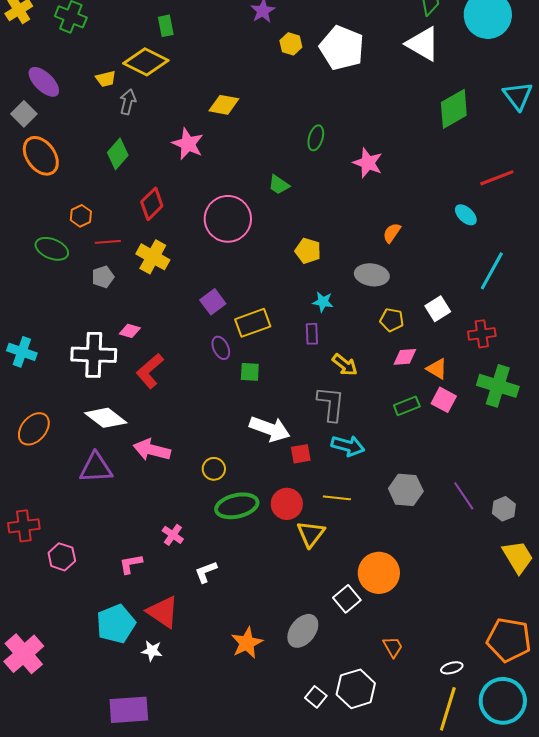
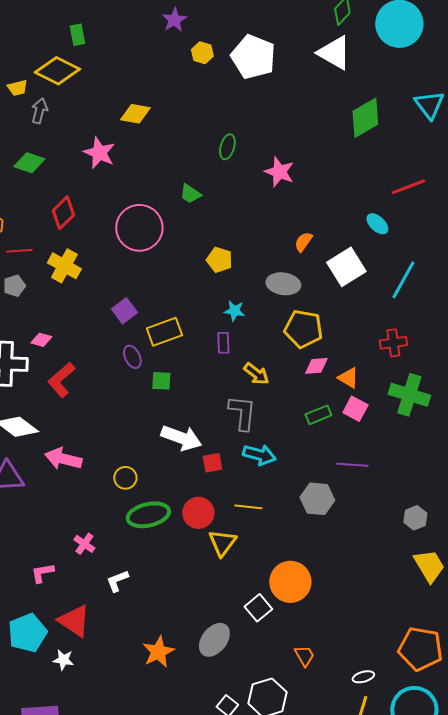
green diamond: (118, 154) -> (29, 163), turned 68
white square: (438, 309) -> (346, 267), moved, size x1.5
yellow pentagon: (392, 320) -> (303, 329), size x1.6
purple line: (464, 496) -> (352, 465), moved, turned -52

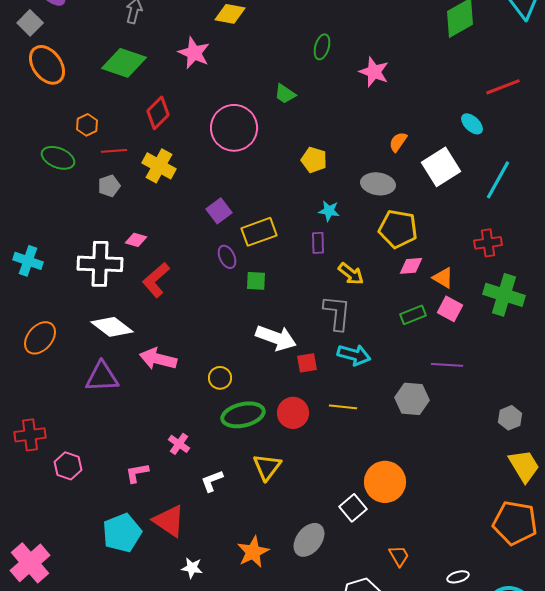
green diamond: (29, 163) -> (124, 63), size x1.4
yellow triangle: (222, 543) -> (267, 467), moved
orange pentagon: (420, 649) -> (515, 523), moved
white star: (63, 660) -> (192, 568), moved

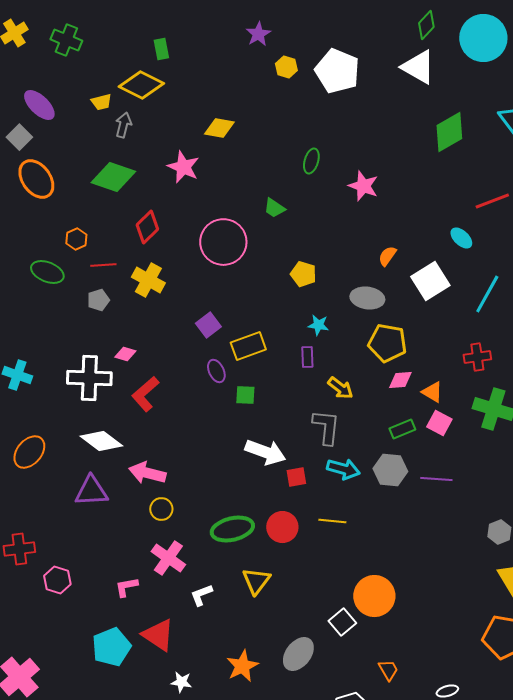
yellow circle: (220, 378) -> (161, 509), moved
gray hexagon: (412, 399) -> (390, 470), moved
pink cross: (179, 444) -> (168, 558), size x1.6

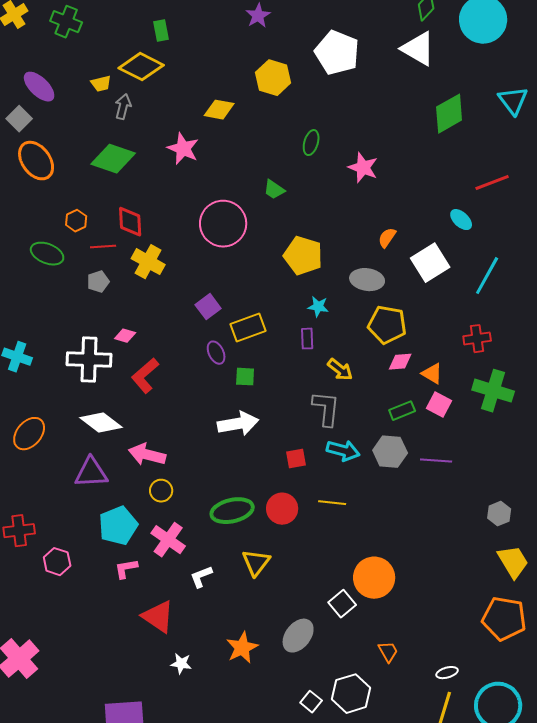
yellow hexagon: (286, 67) -> (273, 78), moved, size x1.6
red diamond: (147, 227) -> (130, 222), moved, turned -48
yellow pentagon: (303, 274) -> (303, 256), size x1.5
white arrow: (265, 452) -> (238, 424), moved, turned -30
cyan pentagon: (111, 647) -> (118, 526), moved

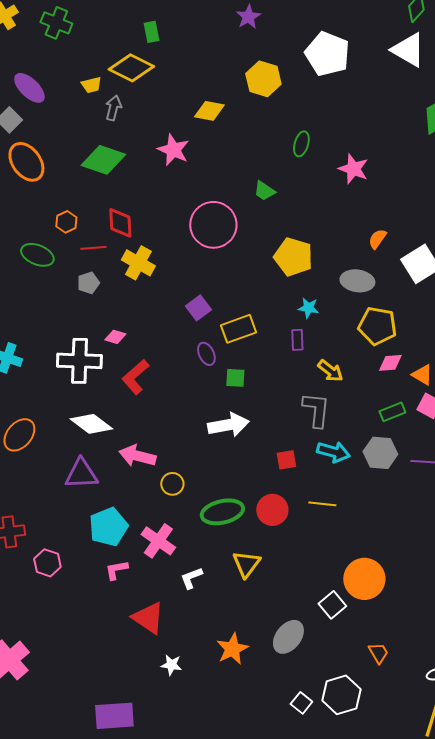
yellow circle: (161, 491) -> (172, 484), moved

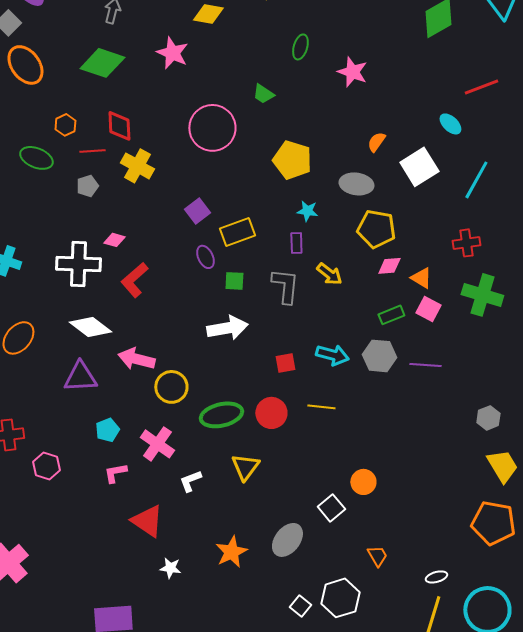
gray L-shape: (316, 410) -> (285, 286), moved
yellow circle: (172, 484) -> (171, 387), size x1.4
cyan pentagon: (108, 527) -> (107, 430), size x0.6
orange circle: (364, 579) -> (363, 482), size x0.6

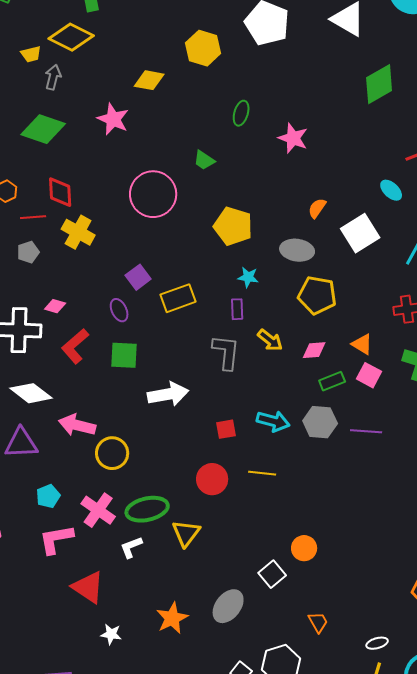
purple ellipse: (205, 257) -> (119, 310), moved
pink diamond: (389, 266) -> (314, 350), moved
green square: (234, 281) -> (124, 355), moved, size x1.4
green ellipse: (221, 415) -> (147, 509), moved
pink L-shape: (115, 473) -> (56, 539), size x1.5

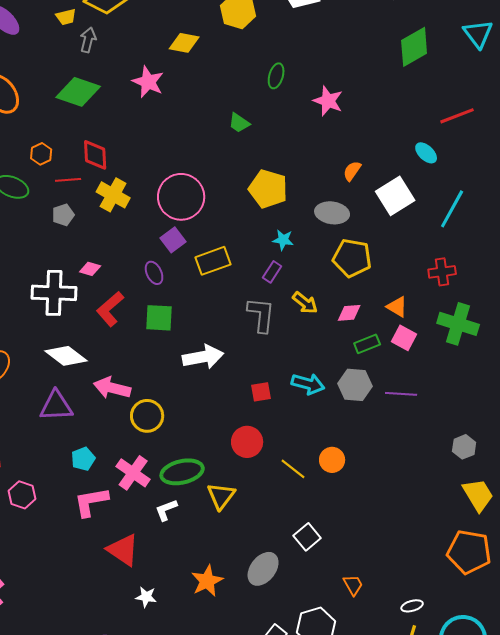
pink circle: (153, 194) -> (181, 197), moved
purple rectangle: (237, 309) -> (272, 272), turned 35
yellow line: (262, 473) -> (293, 469), moved, turned 32
orange circle: (304, 548) -> (332, 460), moved

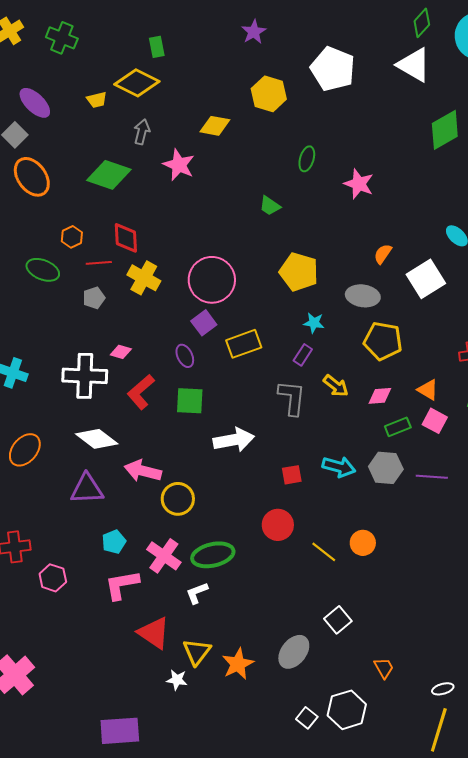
gray arrow: (88, 40) -> (142, 132), moved
yellow triangle: (221, 496) -> (197, 652), moved

